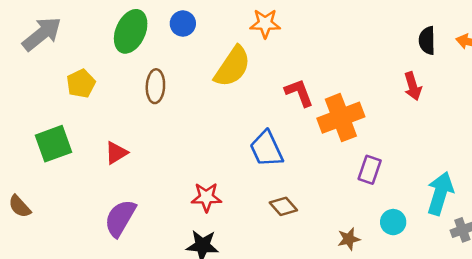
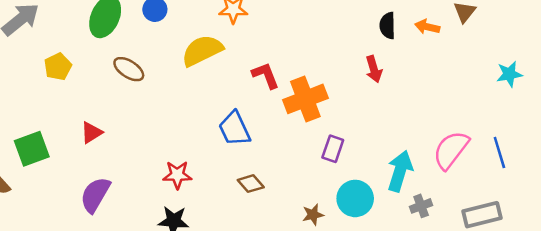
yellow semicircle: (232, 67) -> (202, 50), turned -150
brown ellipse: (155, 86) -> (129, 69), turned -60
green square: (54, 144) -> (32, 149), moved
cyan circle: (393, 222) -> (355, 198), size x1.5

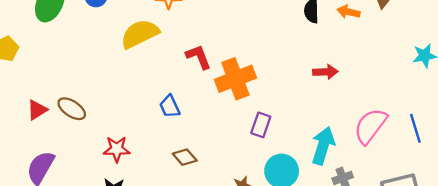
brown ellipse: (129, 69) -> (72, 109), moved
red arrow: (374, 69) -> (325, 72), moved, turned -75
blue trapezoid: (234, 129) -> (170, 106), size x0.7

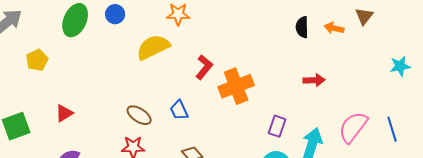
red L-shape: (199, 57) -> (204, 67), turned 60
brown ellipse: (72, 109) -> (139, 115), moved
purple rectangle: (261, 125) -> (277, 126), moved

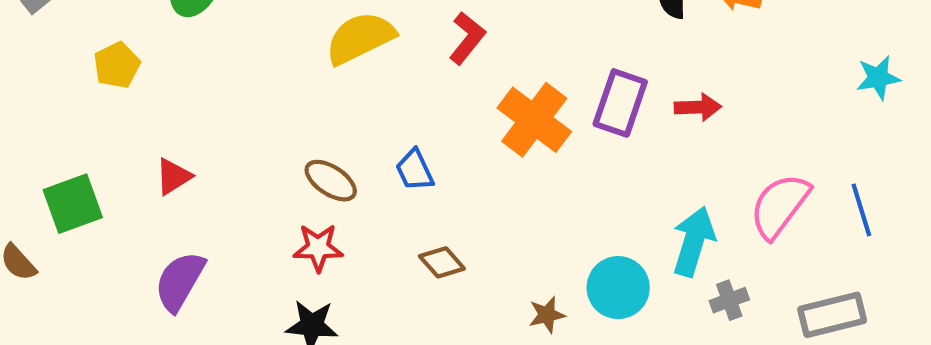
red L-shape: (204, 67) -> (467, 38), moved
orange cross: (236, 86) -> (534, 120), turned -32
purple rectangle: (277, 126) -> (620, 103), moved, size x1.4

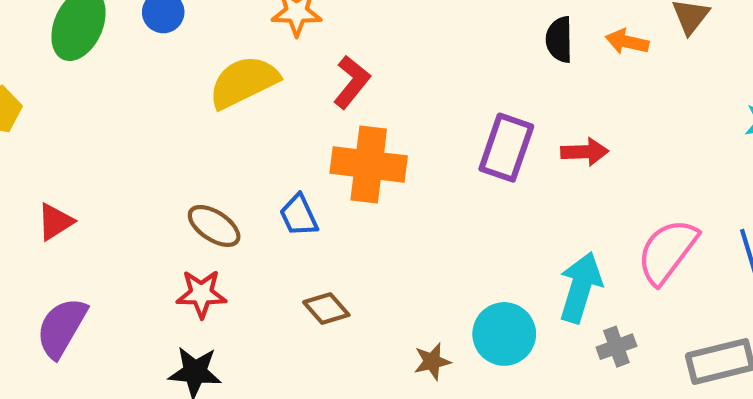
orange cross: (534, 120) -> (369, 165), moved, turned -30

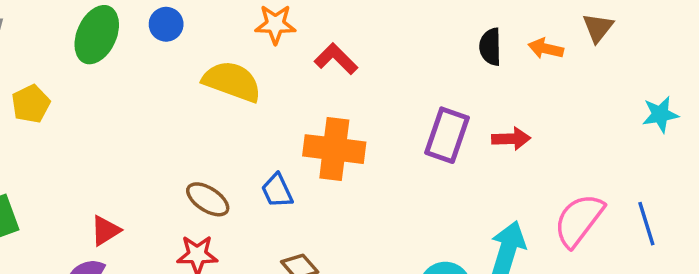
yellow semicircle: (244, 82) -> (232, 81), turned 46
red L-shape: (352, 82) -> (336, 59), moved, turned -84
red triangle: (55, 222) -> (105, 231), moved

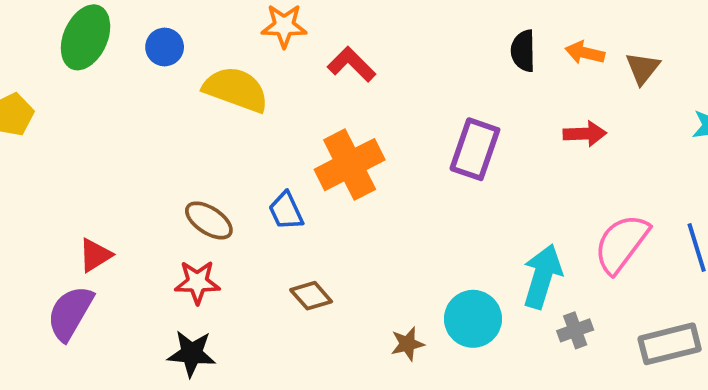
blue circle: (166, 24) -> (165, 47), moved
brown triangle: (598, 28) -> (643, 68), moved
red arrow: (511, 139) -> (585, 134), moved
orange cross: (334, 149) -> (350, 165), turned -34

